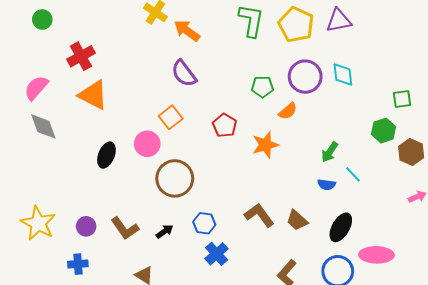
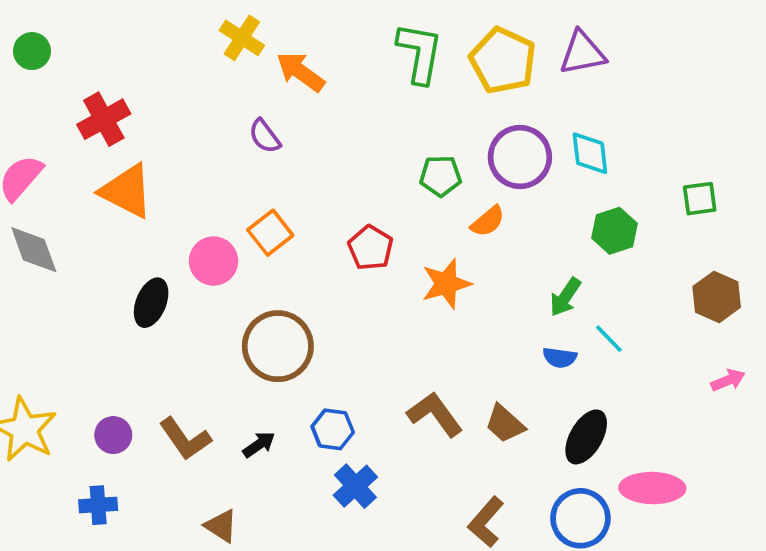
purple semicircle: (184, 74) -> (265, 136), moved, size x0.7
green hexagon: (384, 131) -> (615, 231), moved
pink circle: (147, 144) -> (214, 261), moved

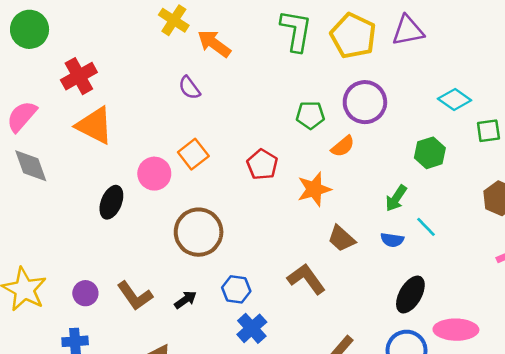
green circle: (32, 51) -> (30, 29), size x1.5
cyan diamond: (590, 153) -> (455, 100), moved, turned -48
brown trapezoid: (505, 424) -> (342, 239), moved

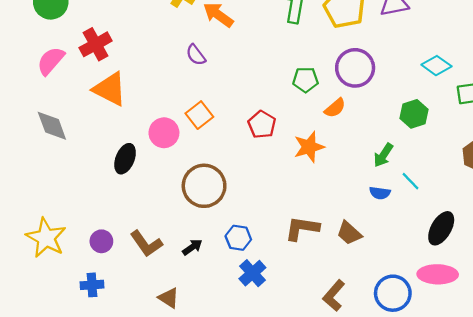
pink semicircle: (22, 116) -> (51, 61), moved
brown trapezoid: (342, 239) -> (349, 233), moved
brown L-shape: (306, 279) -> (302, 228), turned -45
black ellipse: (410, 295) -> (441, 228), moved

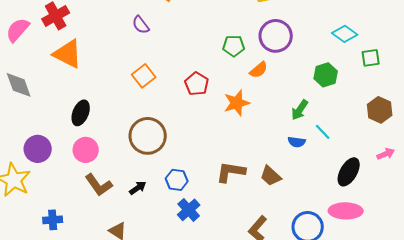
pink circle: (164, 133) -> (86, 150), moved
purple circle: (101, 241) -> (38, 149), moved, size x1.4

